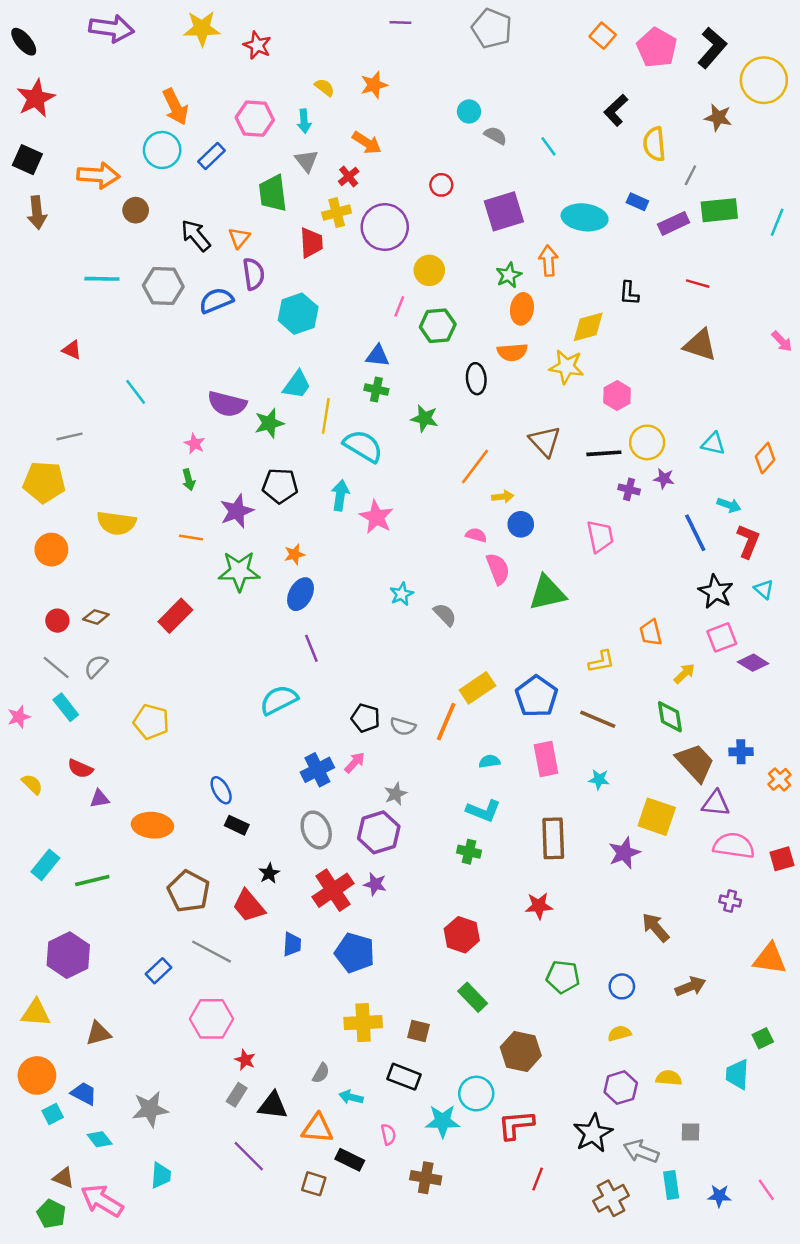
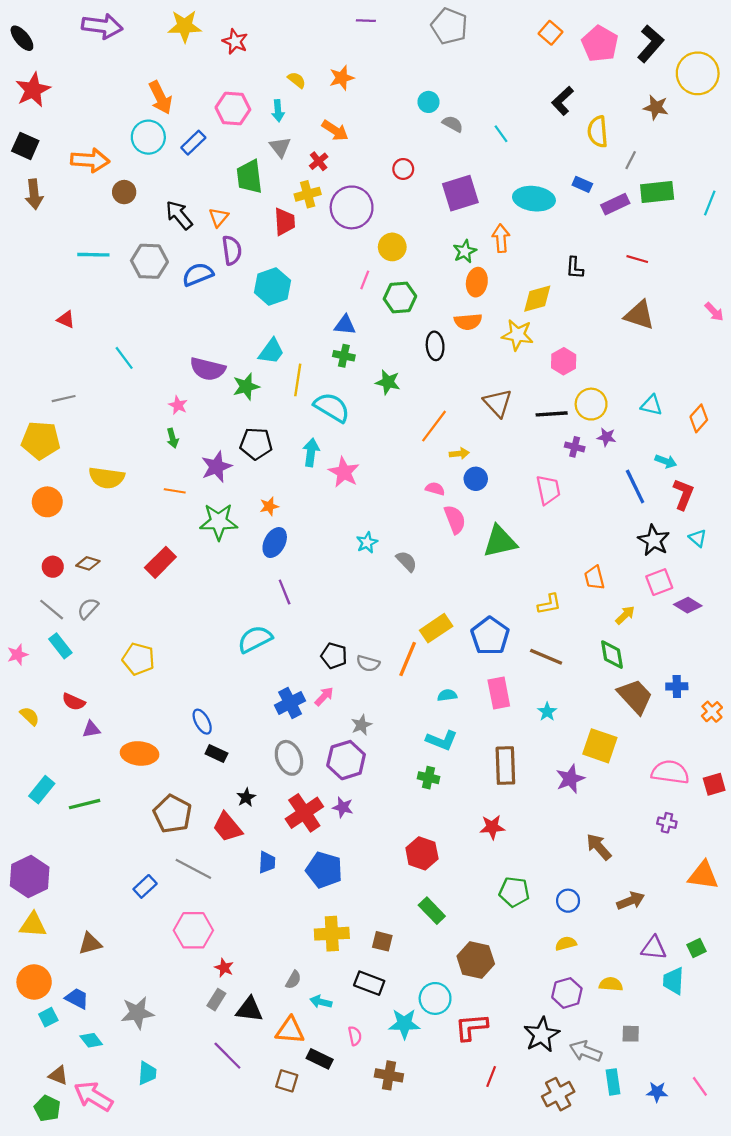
cyan star: (599, 779) -> (547, 712), turned 30
purple triangle: (716, 803) -> (654, 948), moved
purple hexagon: (68, 955) -> (30, 877), moved

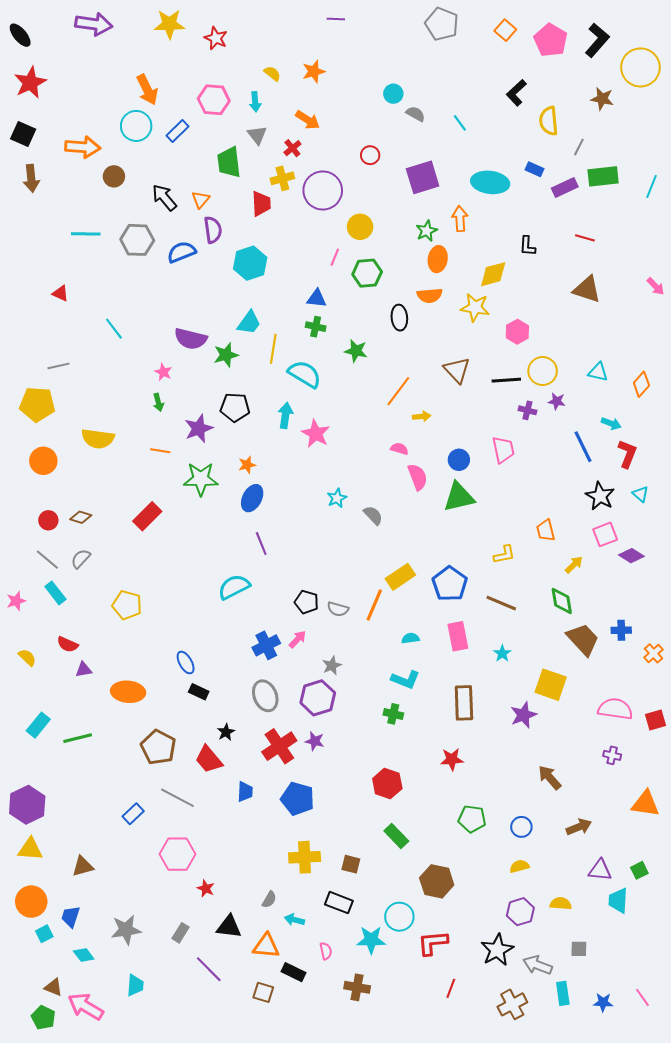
gray pentagon: (449, 26) -> (442, 24), moved
blue circle: (476, 479) -> (459, 460), moved
blue trapezoid: (77, 998) -> (71, 917), turned -100
gray rectangle: (216, 1000) -> (181, 933), moved

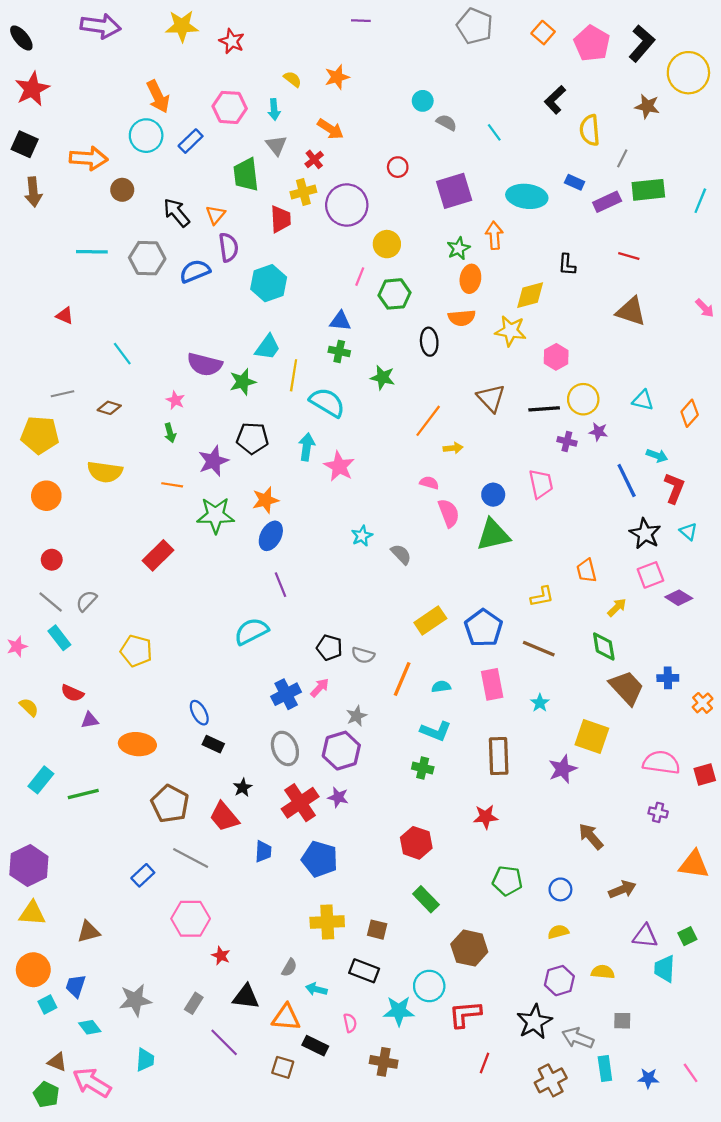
orange star: (247, 465) -> (265, 500), size x1.4
brown diamond: (81, 517) -> (109, 408), moved
orange line: (374, 605) -> (402, 679), moved

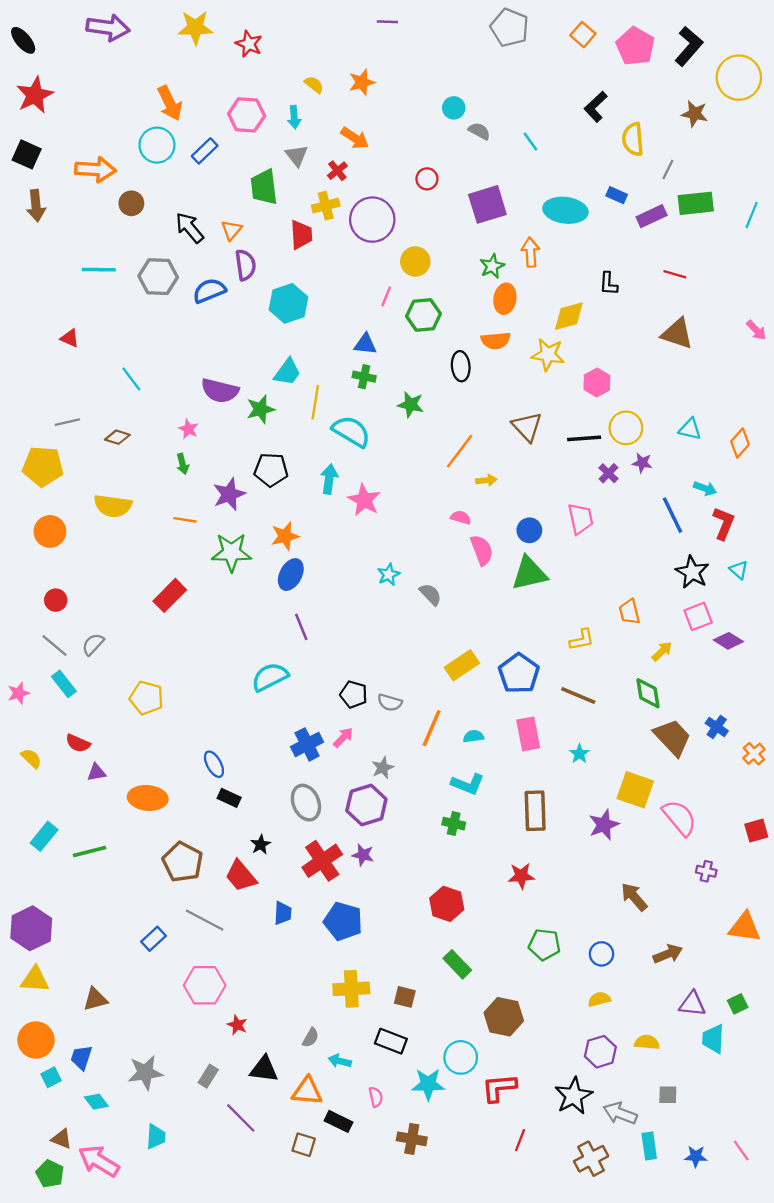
purple cross: (567, 441) -> (608, 473), turned 30
blue cross: (668, 678) -> (717, 727), turned 36
pink semicircle: (661, 763) -> (679, 818), moved, turned 42

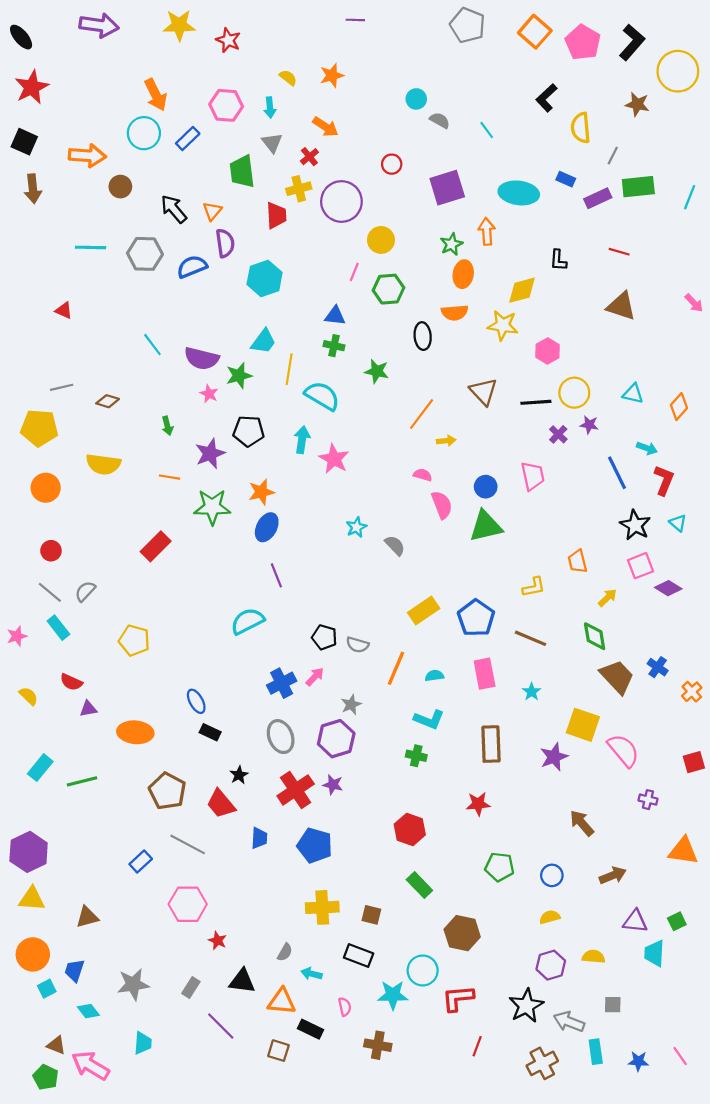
orange square: (583, 35) -> (535, 32), size x1.4
cyan line: (131, 379) -> (152, 345), moved
pink star: (188, 429) -> (209, 394), moved

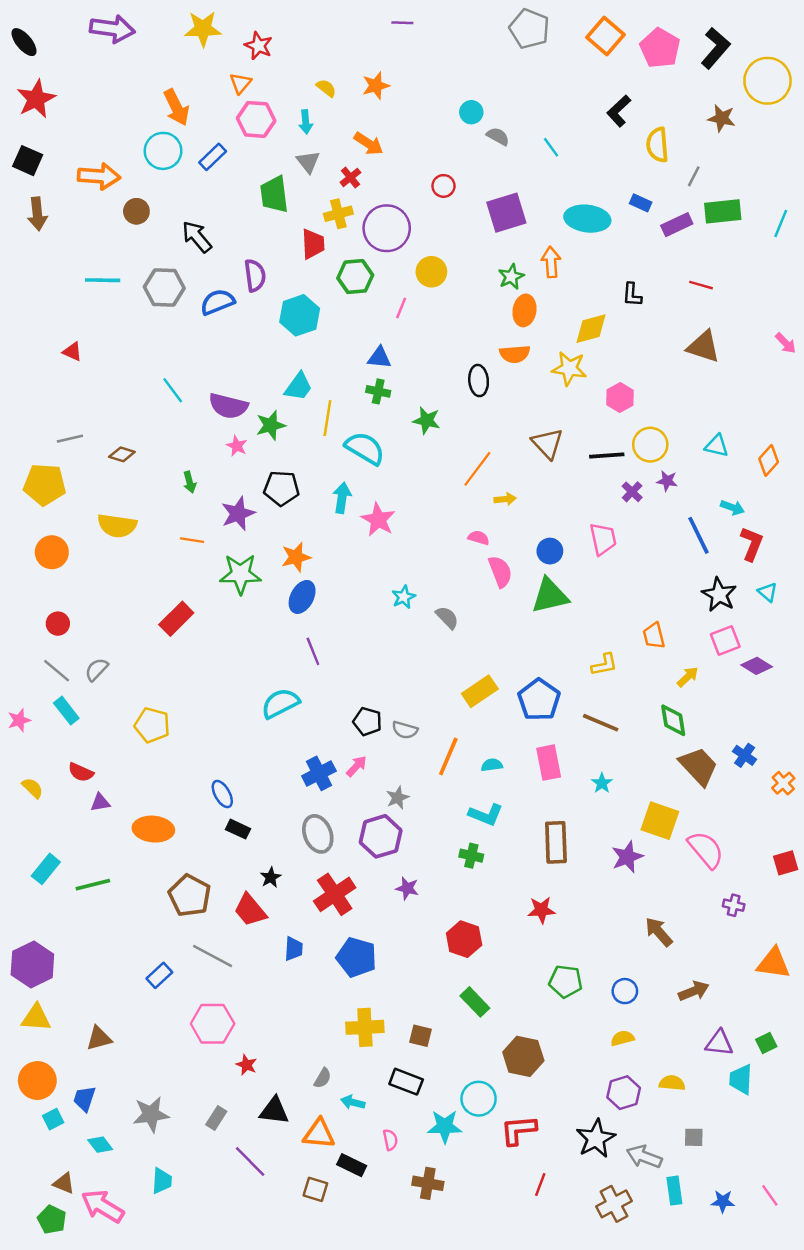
orange triangle: (212, 211) -> (240, 83), moved
green hexagon: (388, 289) -> (355, 277), moved
purple star: (333, 785) -> (407, 888), moved

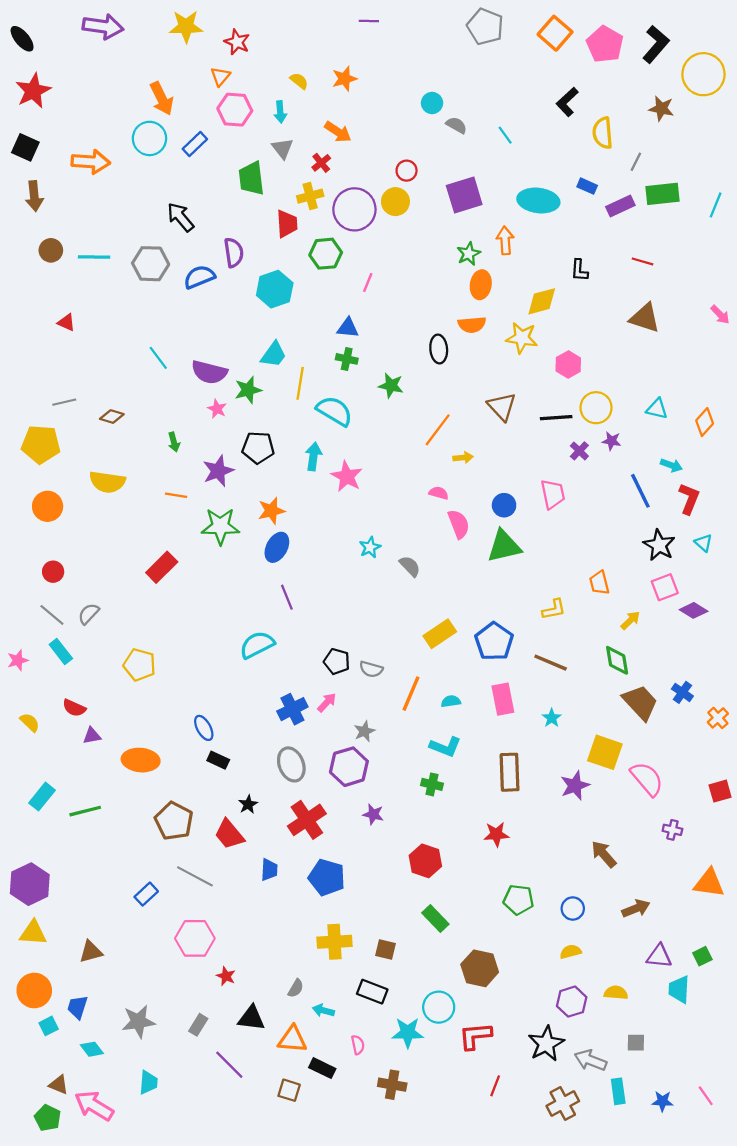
brown circle: (136, 211) -> (51, 250), moved
yellow circle: (431, 272) -> (395, 202), moved

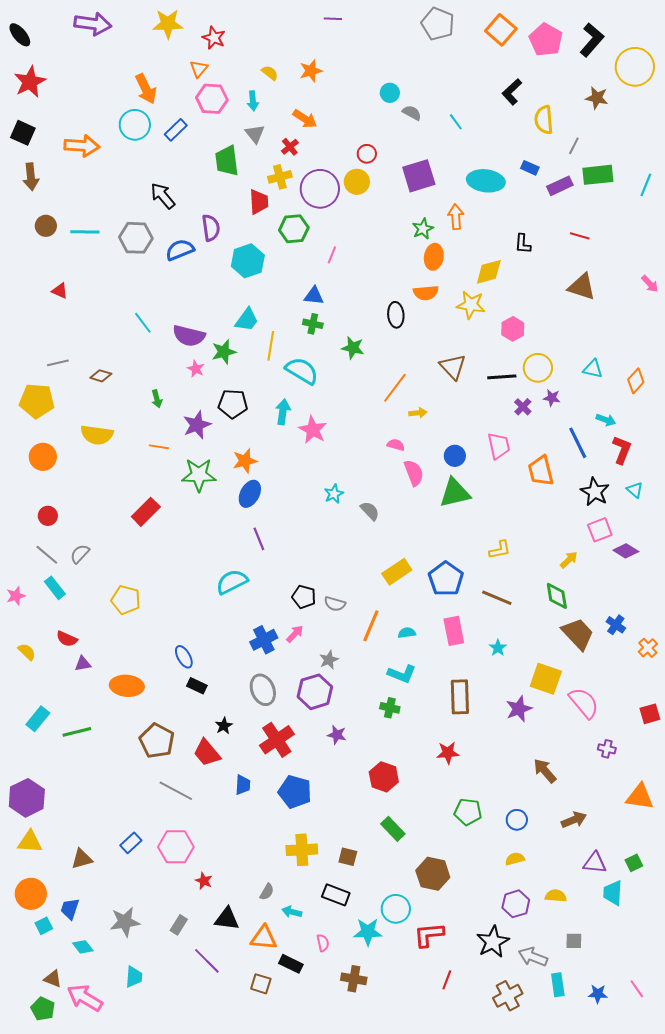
orange trapezoid: (599, 583) -> (541, 471), moved, size x1.4
blue rectangle: (146, 894) -> (131, 843), moved

